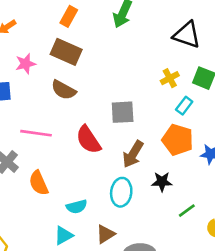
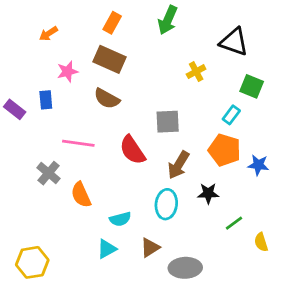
yellow cross: (170, 78) -> (196, 72), moved

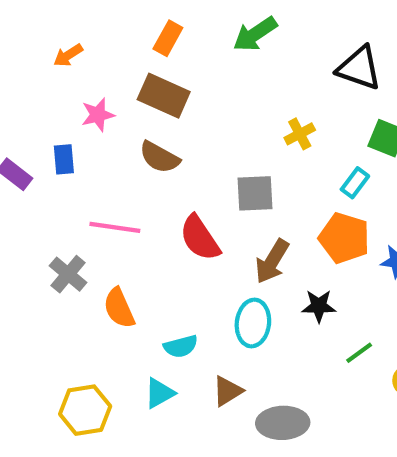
green arrow: (168, 20) -> (255, 34), turned 32
yellow cross: (196, 72) -> (300, 134), moved
yellow hexagon: (32, 262) -> (85, 410), moved

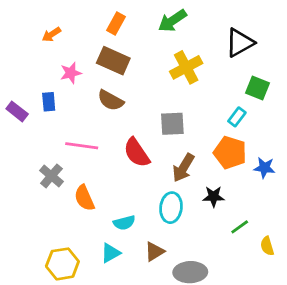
black triangle: (359, 68) -> (240, 43), turned -48
yellow cross: (300, 134) -> (186, 67), moved, size x1.6

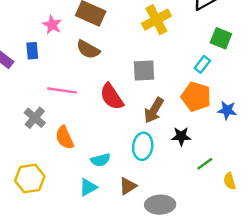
pink star: (71, 73) -> (52, 25), turned -30
yellow hexagon: (62, 264) -> (30, 179), moved

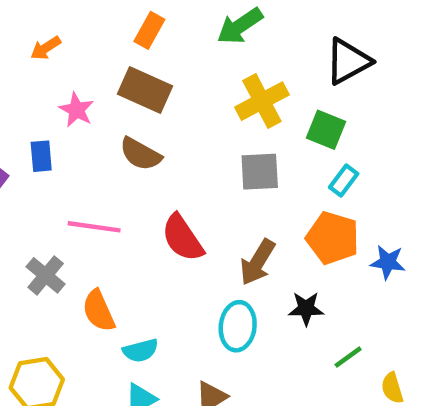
green square: (221, 38) -> (326, 130), moved
gray square: (144, 71) -> (260, 172), moved
cyan semicircle: (101, 160) -> (141, 350), moved

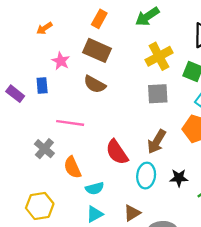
red semicircle: (182, 238) -> (117, 152), moved
black star: (306, 309) -> (179, 178), moved

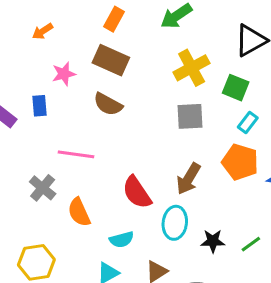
pink star: (61, 61) -> (64, 74), turned 30
black star: (179, 178) -> (213, 241), moved
cyan semicircle: (95, 188) -> (122, 240), moved

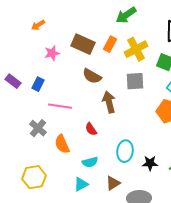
orange rectangle: (114, 19) -> (110, 44), moved
brown semicircle: (108, 104) -> (92, 76), moved
blue rectangle: (40, 106) -> (38, 84), moved, turned 32
brown arrow: (188, 179) -> (109, 102), moved, turned 135
red semicircle: (137, 192) -> (91, 129), moved, size x0.6

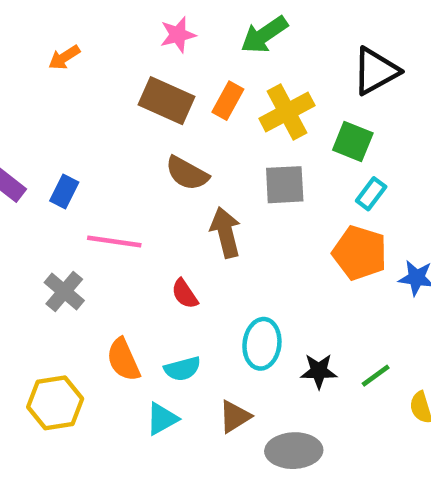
pink star: (52, 53) -> (178, 35), moved
orange semicircle: (62, 144) -> (123, 360), moved

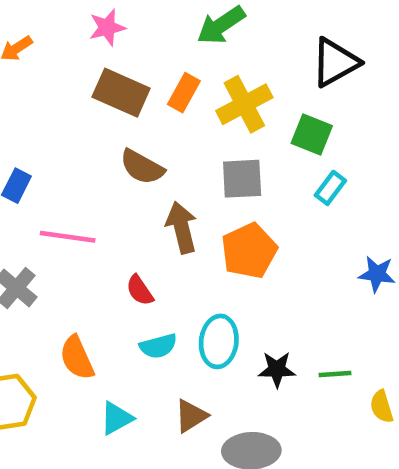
pink star: (178, 35) -> (107, 27), moved
orange pentagon: (360, 253) -> (249, 251), moved, turned 30
cyan semicircle: (182, 369) -> (158, 346), moved
green line: (376, 376) -> (335, 374), turned 32

